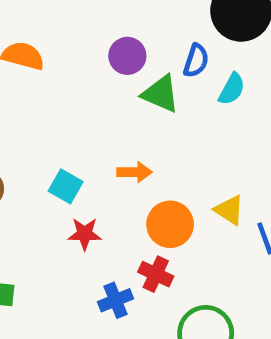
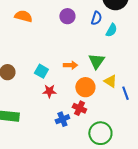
green triangle: (161, 94) -> (96, 61), moved, turned 42

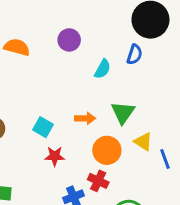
purple circle: (67, 16) -> (69, 40), moved
blue semicircle: (96, 18) -> (134, 54), moved
cyan semicircle: (111, 30) -> (103, 69), moved

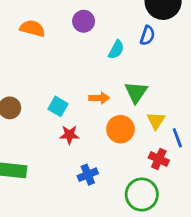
yellow triangle: (143, 142) -> (156, 121), turned 30
red cross: (98, 181) -> (159, 159), moved

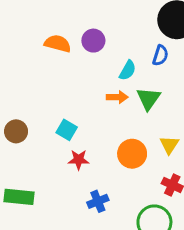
orange semicircle: (32, 28) -> (58, 44), moved
green triangle: (136, 92) -> (148, 99), moved
orange arrow: (99, 98) -> (117, 97), moved

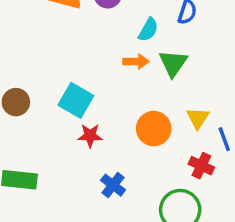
cyan square: (67, 130) -> (76, 100), size x1.4
blue cross: (98, 201) -> (113, 185), turned -30

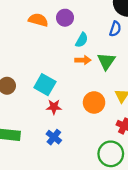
cyan semicircle: (148, 30) -> (82, 40), moved
blue cross: (113, 185) -> (54, 137), moved

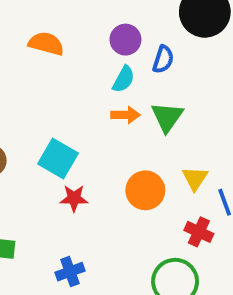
purple circle: (65, 18) -> (125, 40), moved
blue semicircle: (115, 29) -> (163, 59), moved
blue cross: (54, 137) -> (70, 272), moved, turned 32

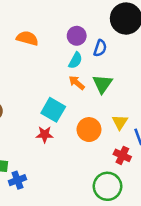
orange arrow: (125, 115) -> (77, 83), turned -140
cyan square: (58, 159) -> (53, 110), moved
blue cross: (70, 272) -> (17, 180), moved

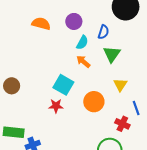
purple circle: (77, 36) -> (74, 21), moved
green triangle: (103, 84) -> (112, 54), moved
yellow triangle: (120, 122) -> (120, 85), moved

